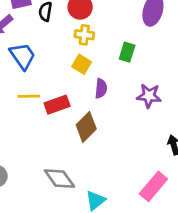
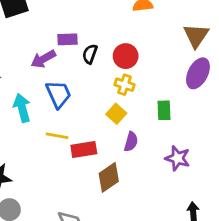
green rectangle: (127, 52) -> (164, 110), turned -30

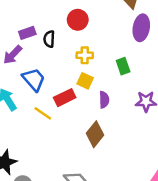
red circle: (126, 56) -> (78, 20), moved
yellow line: (57, 136) -> (43, 113), turned 42
red rectangle: (84, 150) -> (65, 98), moved

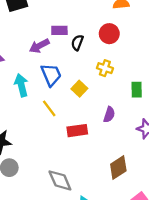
yellow square: (85, 81) -> (79, 89), moved
red rectangle: (65, 98) -> (77, 131), moved
brown diamond: (95, 134) -> (118, 168), moved

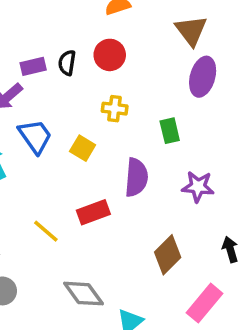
black semicircle: (77, 43) -> (67, 63), moved
yellow line: (49, 108) -> (46, 231), moved
purple semicircle: (109, 115) -> (136, 177), size x1.5

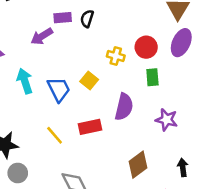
red circle: (110, 55) -> (146, 47), moved
blue trapezoid: (35, 136) -> (59, 89), moved

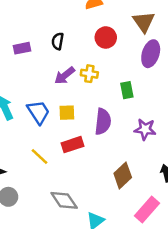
purple rectangle: (63, 18) -> (22, 48), moved
purple arrow: (42, 36) -> (65, 76), moved
red circle: (146, 47) -> (106, 37), moved
yellow square: (89, 81) -> (67, 113), moved, turned -35

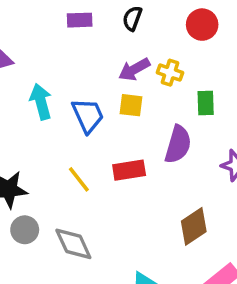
green rectangle: (127, 90) -> (206, 103), moved
yellow square: (67, 113) -> (131, 105), moved
gray diamond: (64, 200) -> (73, 244), moved

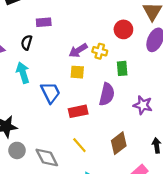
black semicircle: (132, 18) -> (27, 43), moved
red circle: (202, 25) -> (123, 29), moved
blue trapezoid: (88, 115) -> (50, 93), moved
yellow line: (79, 179) -> (79, 145), moved

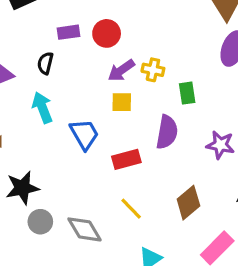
red circle: (123, 29) -> (107, 33), moved

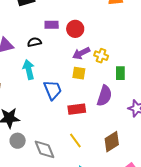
black semicircle: (45, 63) -> (34, 42), turned 56

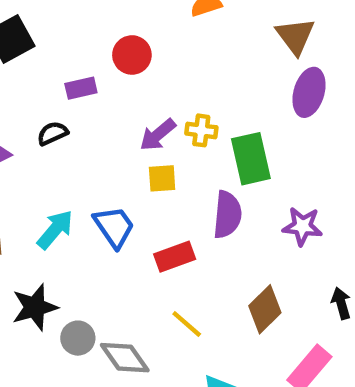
red circle: (75, 29) -> (132, 55), moved
cyan arrow: (29, 70) -> (55, 230), moved, turned 66
green rectangle: (120, 73) -> (251, 159), size x1.6
gray circle: (18, 141) -> (78, 338), moved

